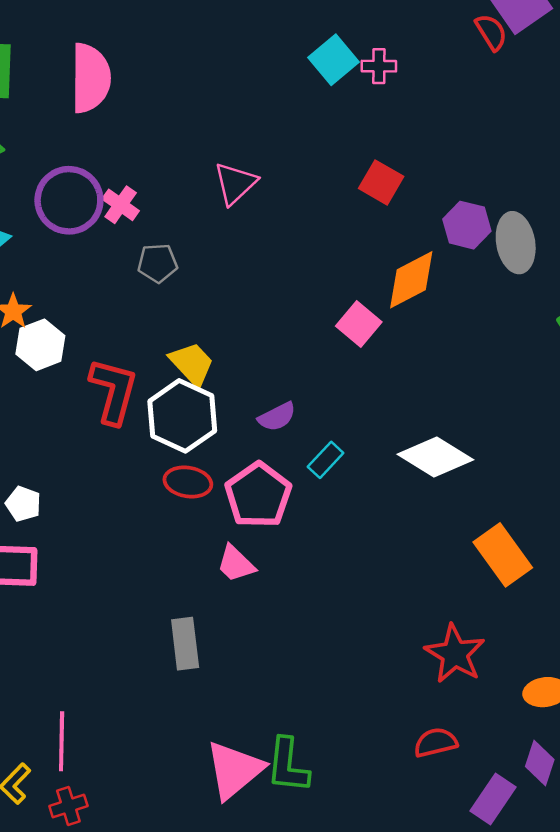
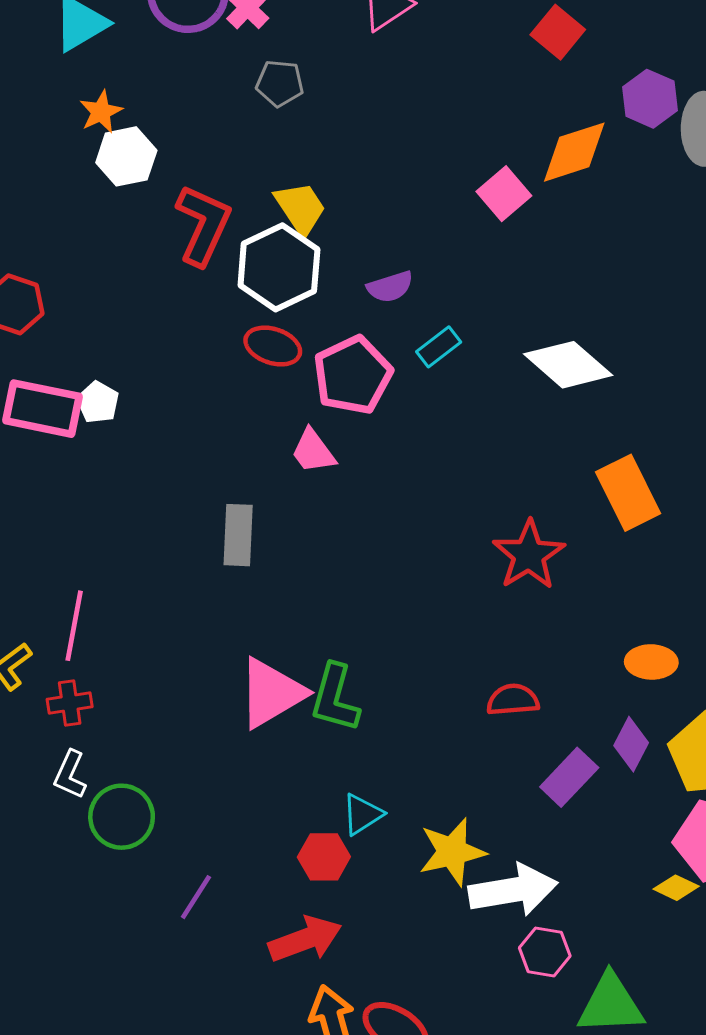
white pentagon: (23, 504) -> (98, 402), moved
red star: (455, 654) -> (529, 555), moved

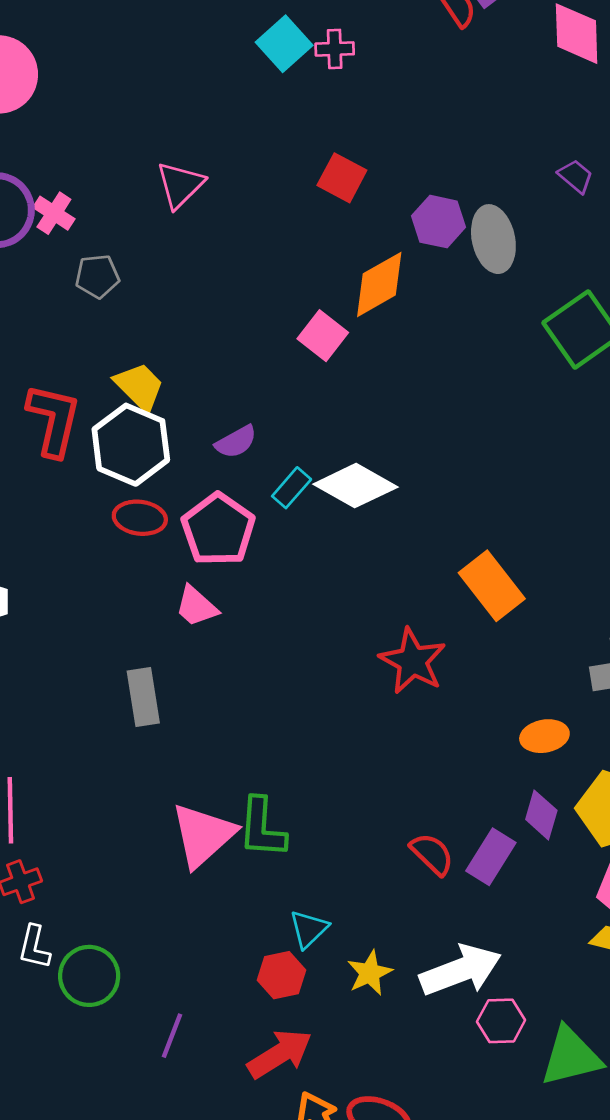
white diamond: (568, 365) -> (355, 486), moved
red semicircle: (513, 700) -> (432, 854), moved, turned 60
yellow star: (452, 852) -> (370, 973), moved, size x0.7

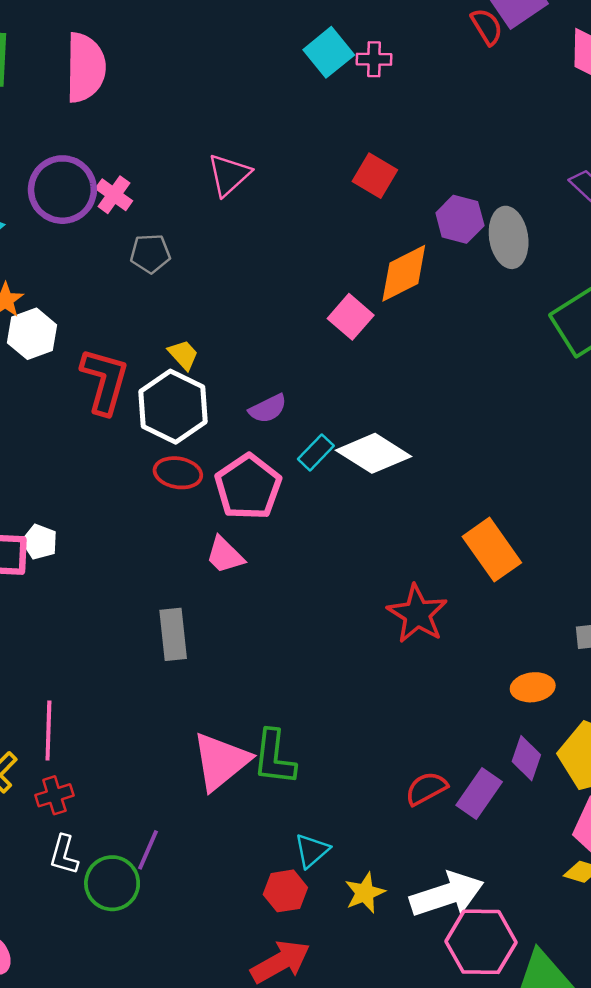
yellow trapezoid: (139, 387) -> (183, 355), size x0.7
red semicircle: (432, 854) -> (426, 788), turned -75
pink hexagon: (501, 1021) -> (481, 942), size x1.6
purple line: (172, 1036) -> (148, 850), moved

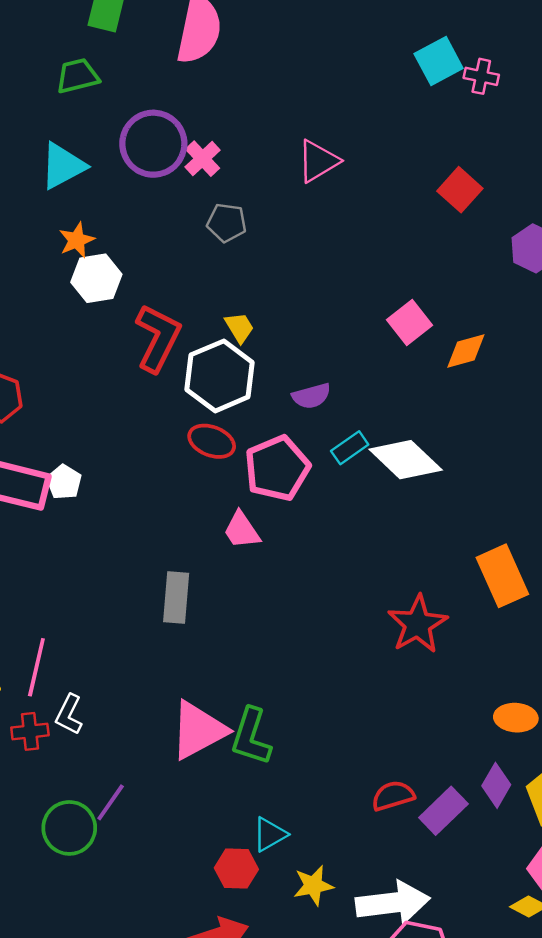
orange diamond: (404, 273) -> (466, 351), moved, size x0.7
white L-shape: (64, 855) -> (69, 714), moved

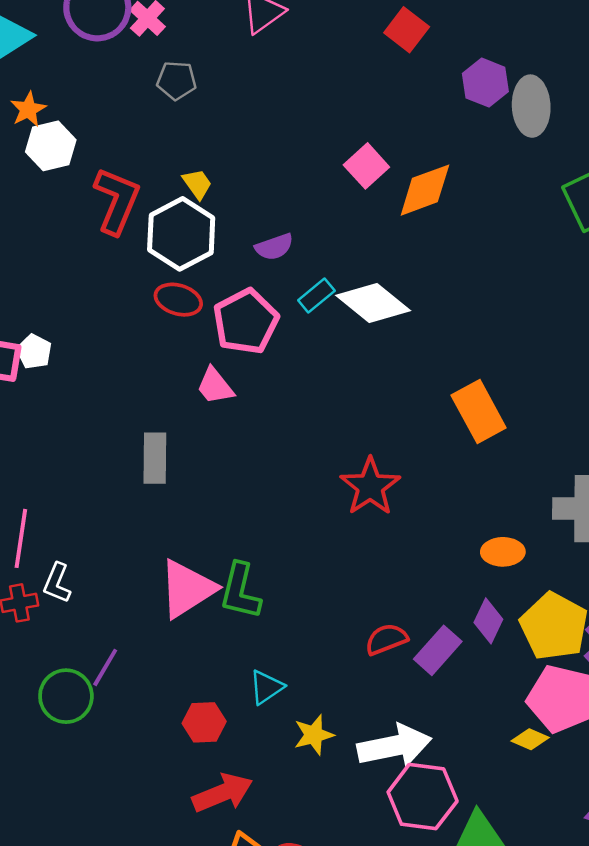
orange diamond: (466, 351) -> (425, 190), size x1.4
red star: (418, 624) -> (370, 487), moved
red hexagon: (236, 869) -> (204, 722), moved

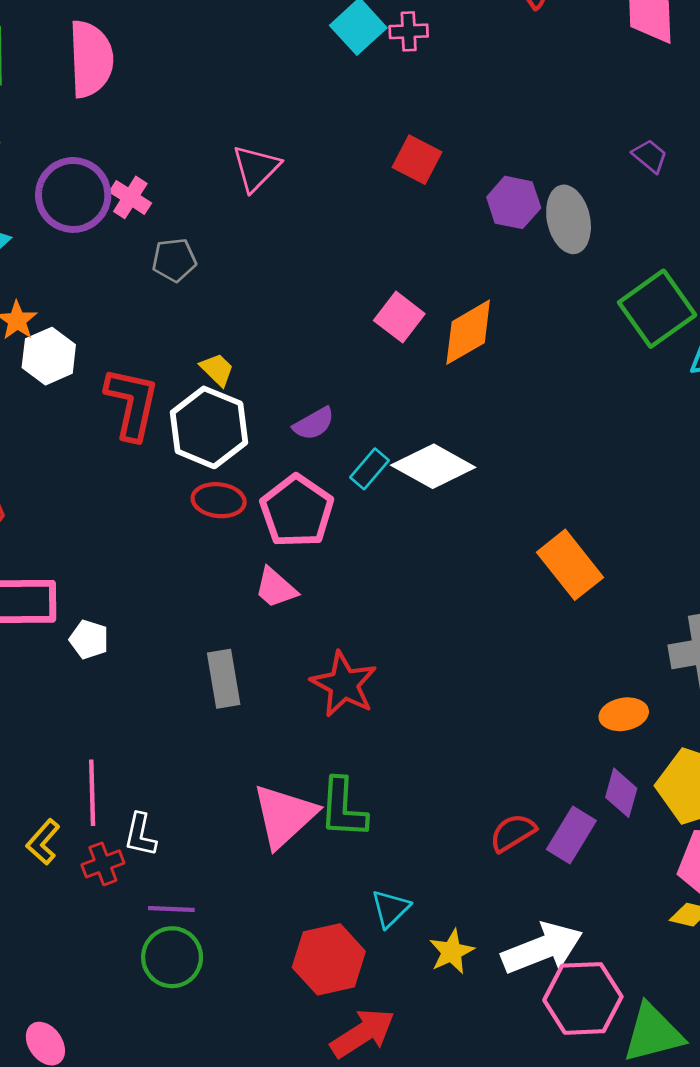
white pentagon: (34, 352) -> (89, 640), moved
red star: (370, 487) -> (344, 684), moved
purple line: (105, 667) -> (171, 909), moved, turned 72
red hexagon: (204, 722) -> (329, 959), size x1.5

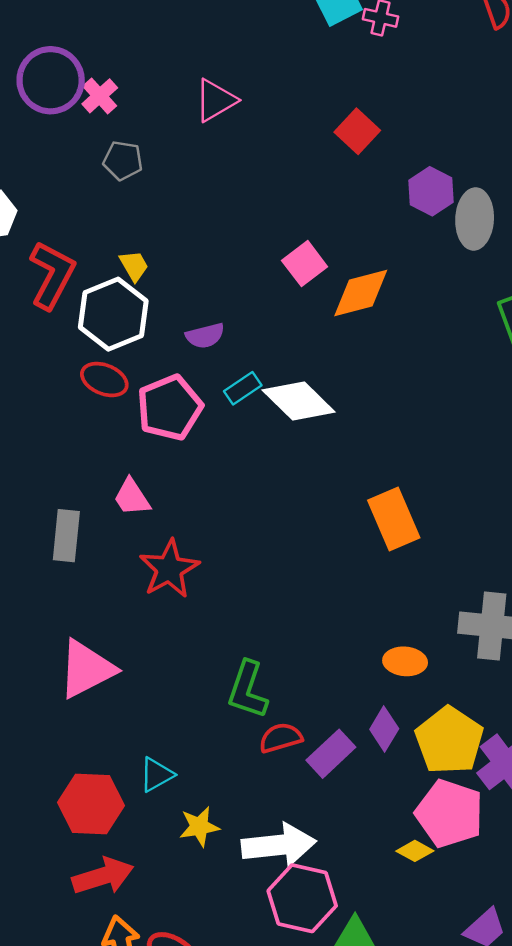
pink trapezoid: (276, 588) -> (132, 497), moved
green L-shape: (343, 808) -> (247, 690), moved

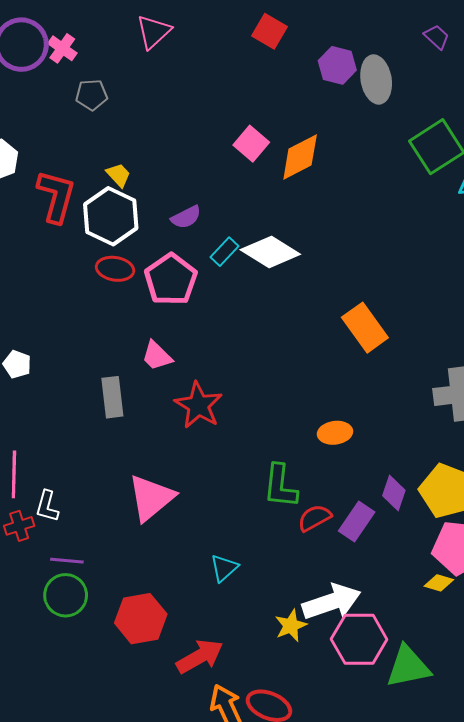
orange ellipse: (405, 661) -> (335, 433), moved
red hexagon: (91, 804) -> (141, 619), moved
yellow star: (199, 827) -> (291, 626), moved

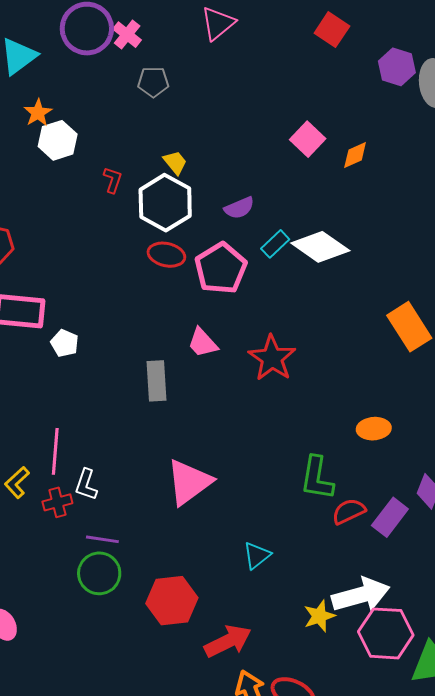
orange diamond: (300, 157) -> (355, 155), size x0.6
red L-shape: (56, 196) -> (113, 180), size x0.5
red star: (198, 405) -> (272, 358), moved

